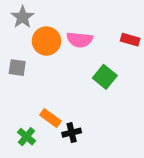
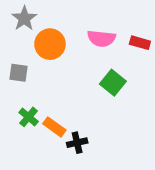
pink semicircle: (80, 40) -> (101, 38), moved
green cross: (26, 137) -> (29, 117), moved

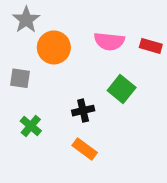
orange rectangle: (54, 127) -> (85, 149), moved
black cross: (77, 143) -> (83, 111), moved

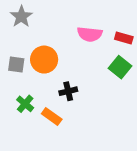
orange circle: (54, 47) -> (44, 60), moved
green square: (122, 89) -> (120, 67), moved
orange rectangle: (85, 149) -> (52, 116), moved

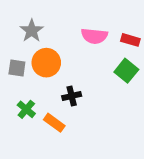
gray star: (21, 16) -> (32, 31), moved

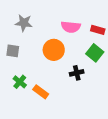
gray star: (32, 31) -> (24, 23), turned -30
orange circle: (46, 63) -> (54, 50), moved
black cross: (72, 96) -> (77, 73), moved

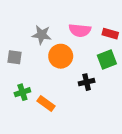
gray star: (24, 23) -> (42, 35), moved
green square: (95, 53) -> (107, 60), turned 30
green cross: (20, 82) -> (22, 92), turned 32

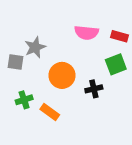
gray star: (42, 35) -> (35, 47), moved, turned -30
orange circle: (61, 56) -> (62, 75), moved

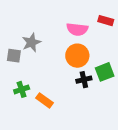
red rectangle: (119, 36) -> (106, 21), moved
green square: (116, 64) -> (105, 72), moved
orange circle: (62, 75) -> (77, 56), moved

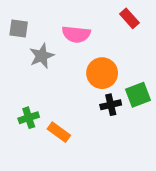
red rectangle: (106, 21) -> (129, 18), moved, turned 32
pink semicircle: (77, 29) -> (76, 34), moved
gray square: (14, 56) -> (19, 28), moved

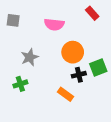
gray star: (42, 56) -> (30, 57), moved
orange rectangle: (59, 132) -> (65, 94), moved

